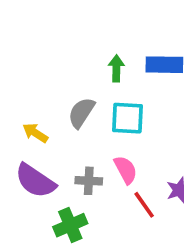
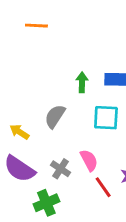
cyan square: (127, 118) -> (106, 118), moved
gray cross: (89, 181) -> (61, 169), turned 30

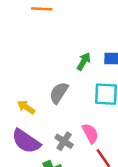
green arrow: (82, 82) -> (84, 61), turned 30

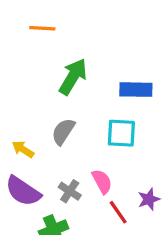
green arrow: (84, 61) -> (73, 77), moved, size x1.6

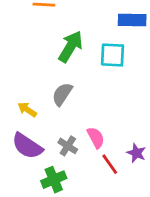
blue rectangle: (136, 90) -> (132, 20), moved
cyan square: (121, 133) -> (113, 55), moved
purple star: (149, 199) -> (136, 153), turned -30

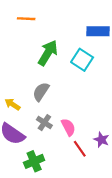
cyan square: (113, 55) -> (82, 60), turned 30
gray cross: (68, 146) -> (44, 123), moved

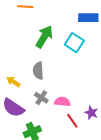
gray semicircle: (41, 92) -> (38, 71), turned -36
pink semicircle: (68, 127) -> (62, 102), turned -56

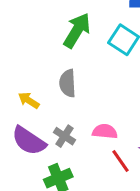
gray cross: (41, 98) -> (64, 136), moved

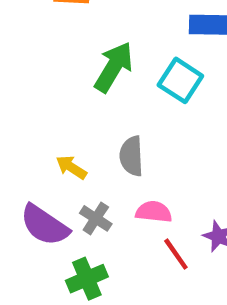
gray semicircle: (68, 83) -> (131, 156), moved
yellow arrow: (29, 100) -> (71, 167), moved

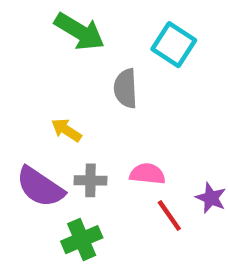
green arrow: (114, 67) -> (80, 31), moved, turned 90
gray semicircle: (131, 156) -> (126, 88), moved
gray cross: (96, 218) -> (90, 180), turned -32

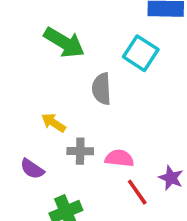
gray cross: (90, 180) -> (80, 151), moved
purple semicircle: (40, 187) -> (32, 169), size x0.6

